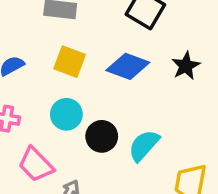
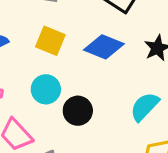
cyan semicircle: (144, 145) -> (145, 107), moved

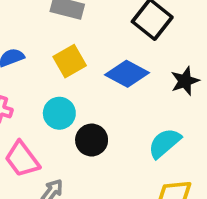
yellow square: (50, 41) -> (70, 61), turned 32

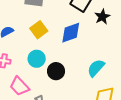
blue diamond: (127, 74) -> (71, 33), turned -40
black star: (185, 81) -> (102, 17), moved

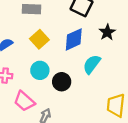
black star: (102, 17) -> (107, 32), moved
cyan semicircle: (96, 68) -> (92, 64), moved

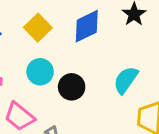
cyan semicircle: (92, 64) -> (126, 80), moved

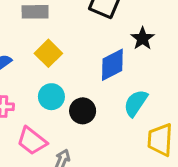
blue diamond: (87, 26) -> (112, 65), moved

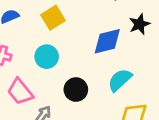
black circle: (83, 111) -> (76, 90), moved

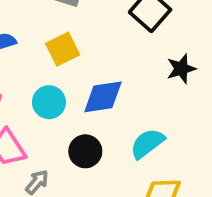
blue diamond: (107, 41) -> (103, 97), moved

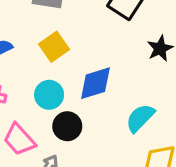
black circle: (85, 151) -> (67, 126), moved

